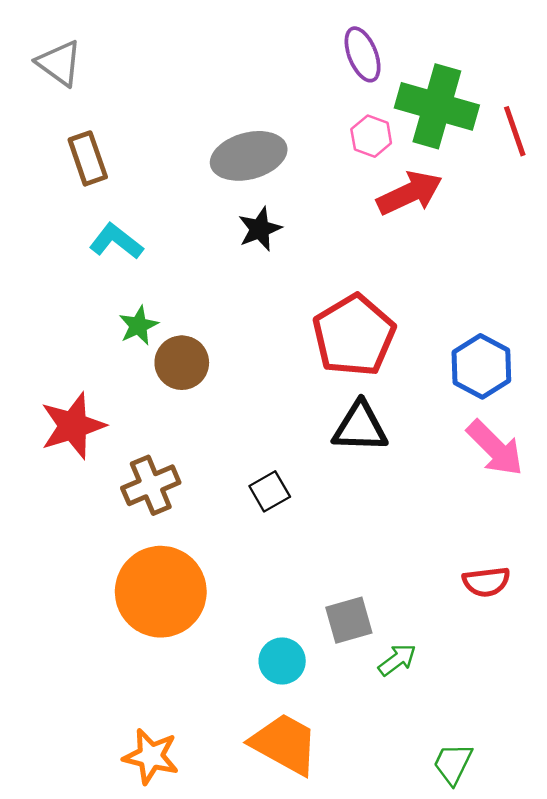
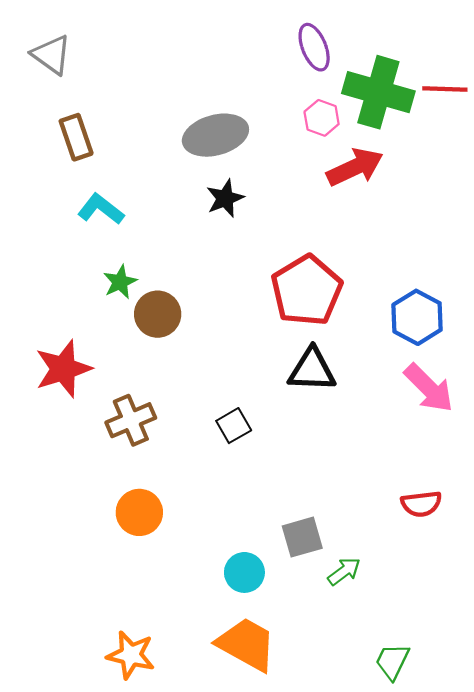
red line: (515, 131) -> (445, 89), moved, turned -69
orange circle: (161, 592) -> (139, 512), size x0.6

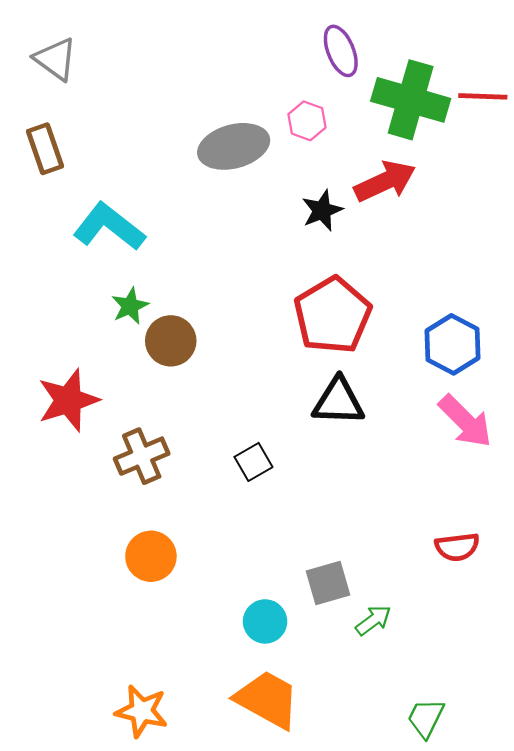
pink hexagon: (322, 118) -> (307, 121), moved
brown rectangle: (76, 137) -> (45, 149), moved
black star: (225, 198) -> (322, 210), moved
cyan L-shape: (101, 209) -> (109, 227), size x1.4

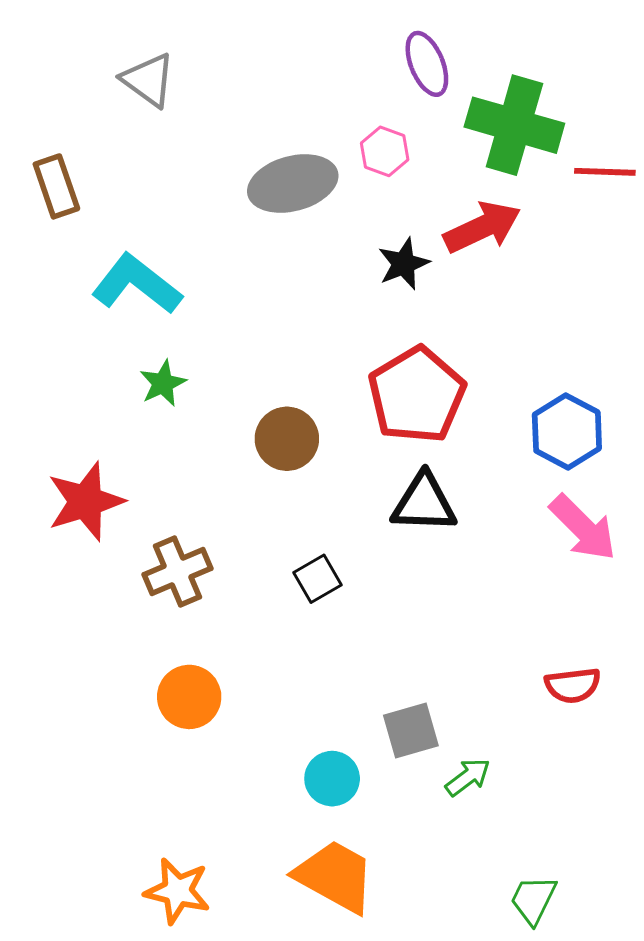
gray triangle: (55, 59) -> (148, 80), moved
red line: (483, 96) -> (605, 172), moved
brown circle: (171, 341) -> (287, 439), moved

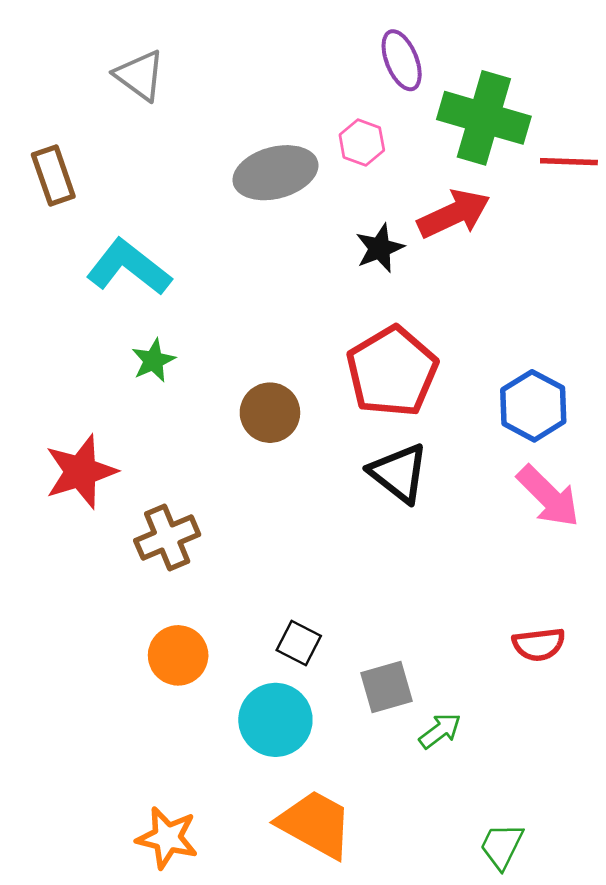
black triangle: (424, 503) -> (399, 473), turned 36
black square: (318, 579) -> (299, 643), moved, turned -33
cyan circle: (332, 779) -> (275, 720), moved, size x1.4

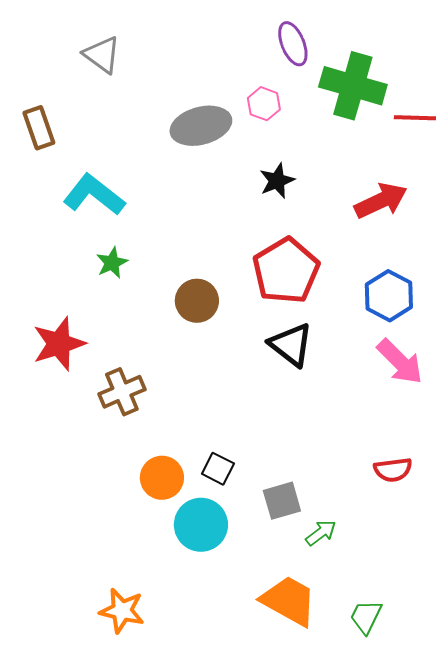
red arrow: (454, 214) -> (381, 201), moved
orange circle: (178, 655) -> (162, 478), moved
orange trapezoid: (315, 824) -> (289, 601), moved

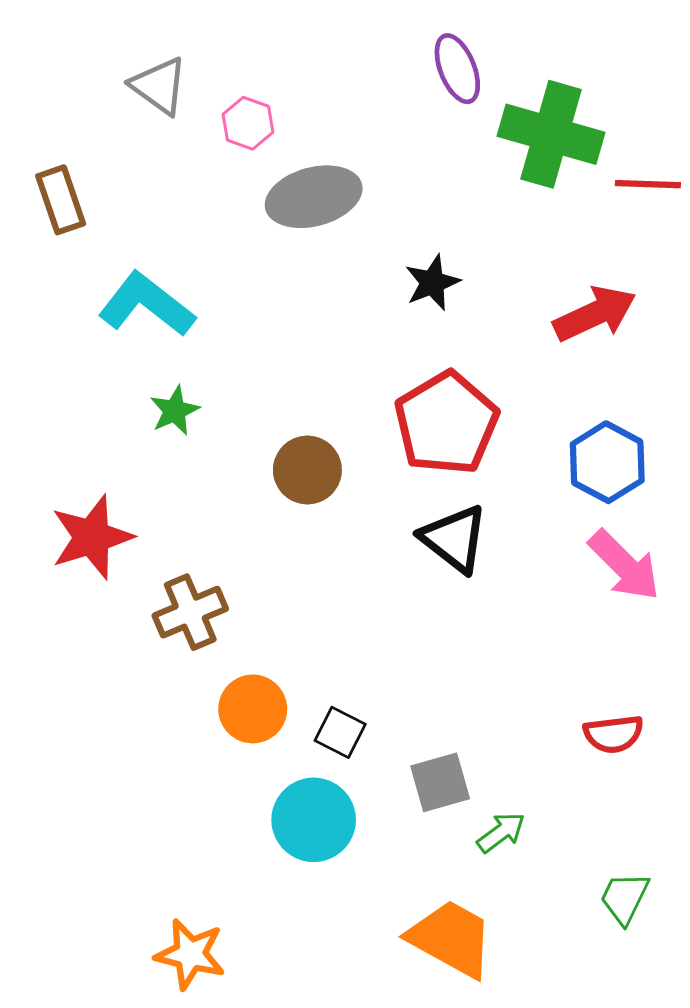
pink hexagon: (264, 104) -> (248, 123), moved
orange circle: (162, 478) -> (253, 709), moved
green trapezoid: (366, 617) -> (624, 898), moved

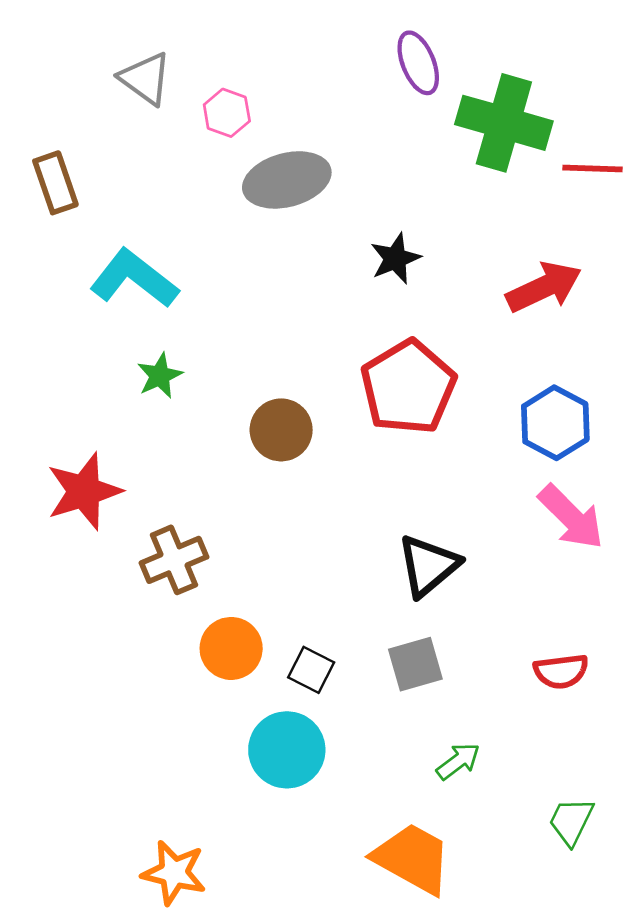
black triangle: (454, 539) -> (428, 566), moved, turned 42
gray square: (440, 782) -> (415, 664), moved

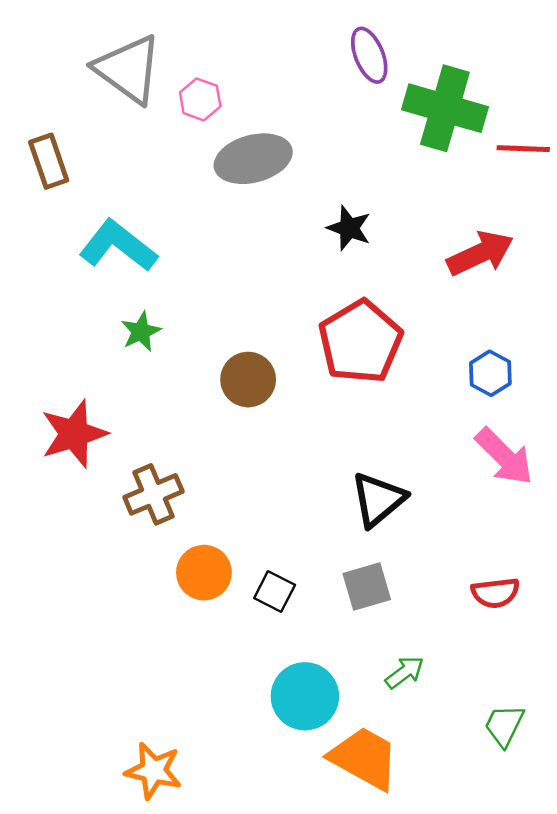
gray triangle: (145, 79) -> (128, 69), size x1.5
black star: (395, 259) -> (349, 228), turned -30
blue hexagon: (555, 423) -> (490, 373), size x0.7
cyan circle: (287, 750) -> (305, 696), moved

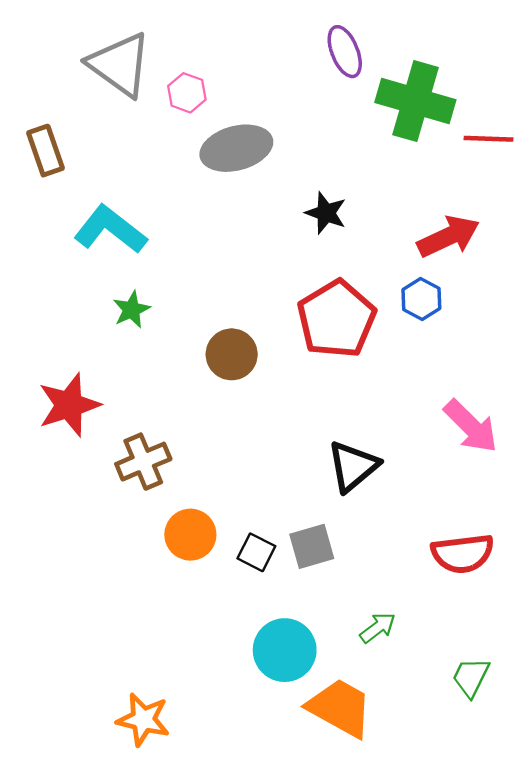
blue hexagon: (490, 373) -> (421, 299), moved
gray square: (367, 586) -> (312, 546), moved
red semicircle: (495, 593) -> (463, 553), size x1.4

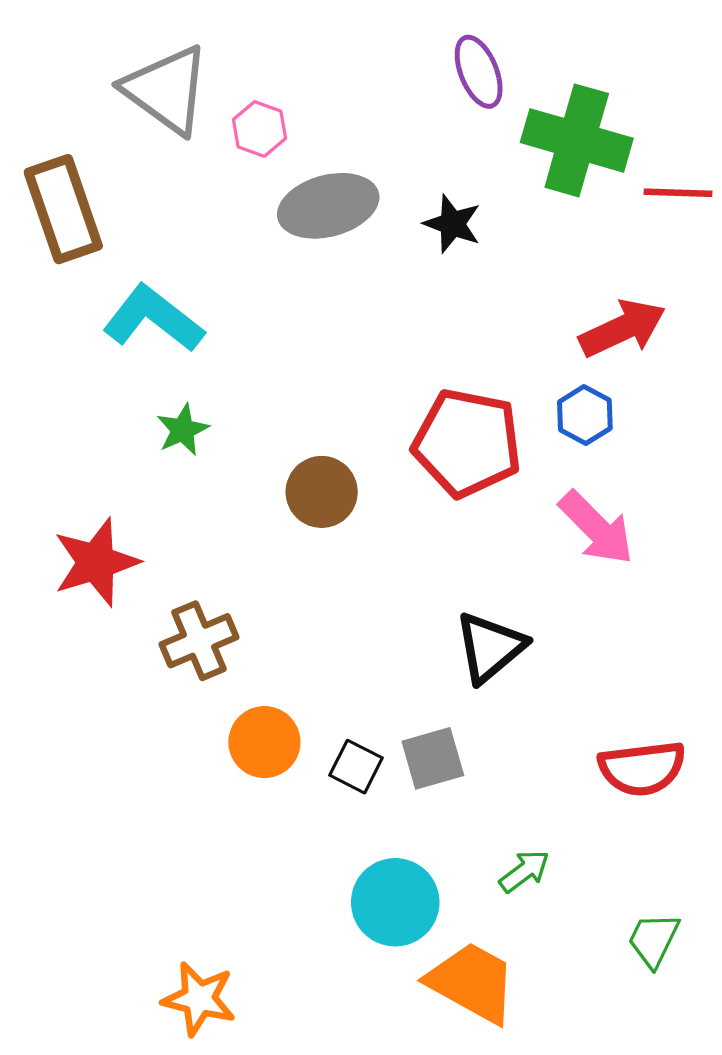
brown rectangle: (45, 151) -> (63, 209), size x1.5
black star: (326, 213) -> (452, 224), moved
red pentagon: (336, 319) -> (467, 443), turned -30
pink arrow: (471, 426) -> (596, 528), moved

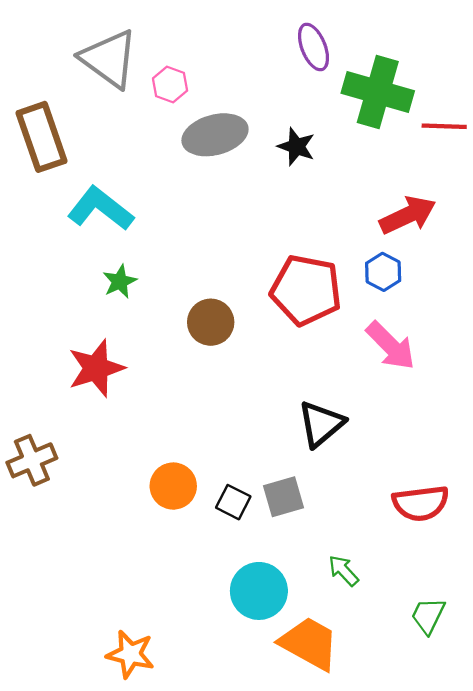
red star: (96, 562) -> (96, 368), moved
brown cross: (199, 641) -> (32, 460), moved
green arrow: (524, 871) -> (343, 571), turned -96

